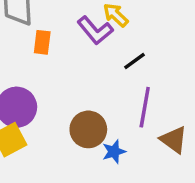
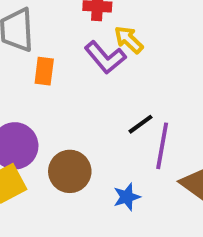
black line: (134, 61) -> (141, 124), moved
brown circle: (88, 129) -> (70, 171), moved

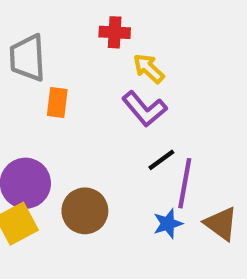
purple L-shape: (105, 57) -> (144, 109), moved
blue star: (127, 197) -> (168, 224), moved

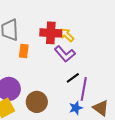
red cross: (115, 32) -> (51, 33), moved, size x1.5

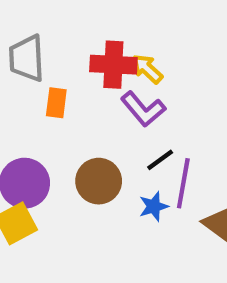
brown circle: (37, 102) -> (99, 181), moved
blue star: (76, 108) -> (154, 206), moved

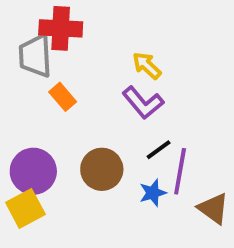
red cross: (113, 65) -> (61, 28), moved
orange rectangle: (56, 103) -> (63, 97), turned -48

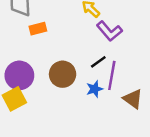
orange rectangle: (63, 97) -> (38, 29), turned -63
purple L-shape: (143, 103) -> (109, 31), moved

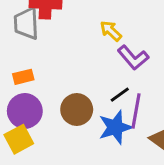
orange rectangle: (38, 29) -> (23, 77), moved
blue star: (95, 89) -> (115, 127), size x1.6

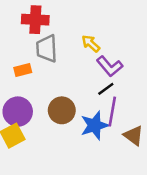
gray trapezoid: (26, 23) -> (47, 49), moved
orange rectangle: (23, 77) -> (23, 70), moved
black line: (120, 95) -> (106, 89), moved

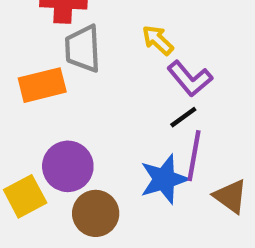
orange rectangle: (23, 70) -> (42, 85), size x1.5
brown circle: (62, 110) -> (96, 213), moved
purple circle: (18, 112) -> (68, 166), moved

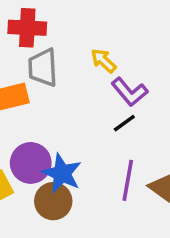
purple line: (194, 156) -> (128, 180), moved
blue star: (164, 179) -> (62, 173), moved, turned -30

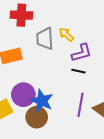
gray trapezoid: (43, 68) -> (45, 39), moved
purple L-shape: (130, 92) -> (82, 53), turned -65
black line: (124, 123) -> (78, 71), turned 48

